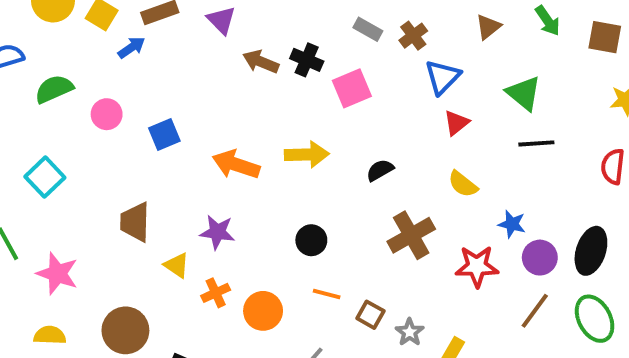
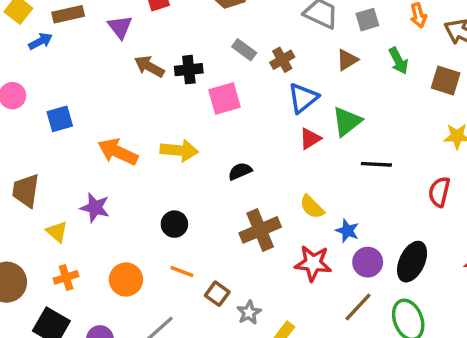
black cross: (307, 60) -> (189, 70), turned -36
green triangle: (524, 93) -> (347, 121), moved, turned 36
yellow semicircle: (463, 184) -> (312, 207), moved
orange cross: (216, 293) -> (66, 277), moved

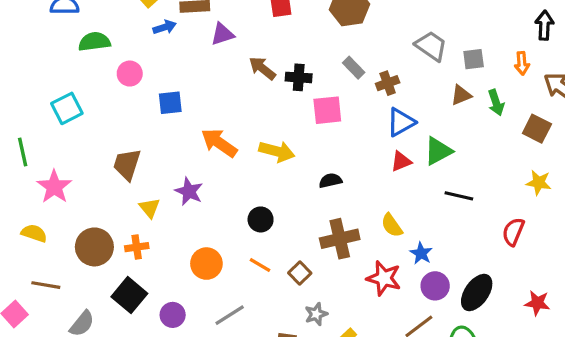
purple triangle: (120, 27) -> (222, 34), moved, turned 40
brown triangle: (347, 60) -> (461, 95), moved
orange cross: (66, 277) -> (137, 247), moved
brown square: (217, 294) -> (300, 273), moved

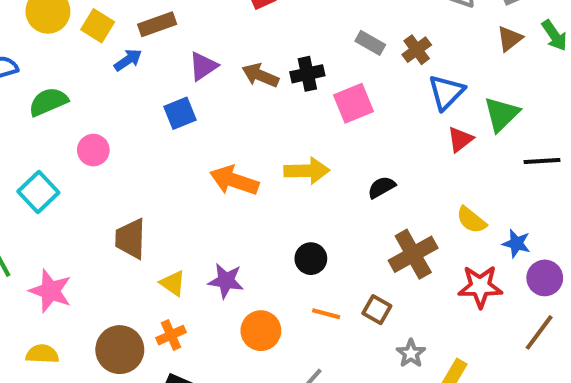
purple triangle: (222, 34) -> (203, 66), moved
pink circle: (130, 74) -> (93, 150), moved
blue square: (170, 103) -> (180, 113), moved
purple star: (189, 191) -> (226, 281), moved

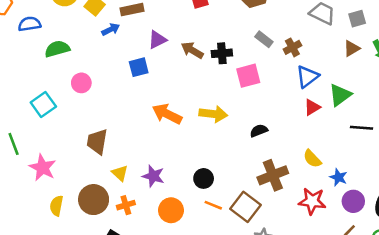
black circle: (311, 259) -> (204, 178), moved
brown square: (377, 310) -> (245, 207), size x1.6
orange cross: (171, 335) -> (126, 205), moved
brown circle: (120, 350) -> (94, 200), moved
yellow semicircle: (42, 354) -> (56, 206), moved, turned -90

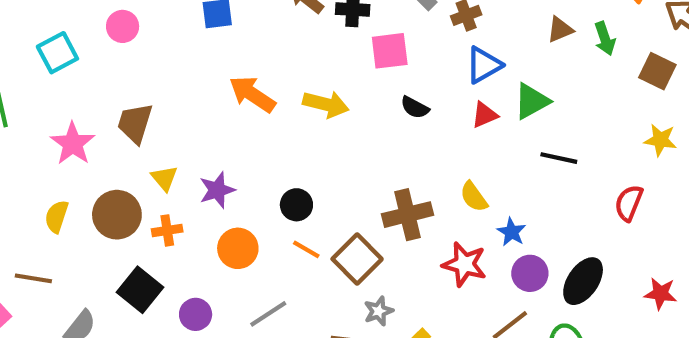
black semicircle: (259, 131) -> (415, 107), moved, turned -138
pink star: (43, 168) -> (73, 144), moved
purple star: (153, 176) -> (217, 190), turned 30

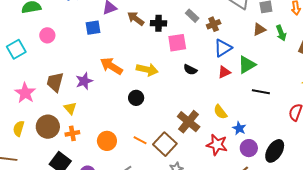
purple star: (217, 190) -> (84, 81), moved
black circle: (296, 205) -> (136, 98), moved
brown cross: (407, 215) -> (189, 122), turned -35

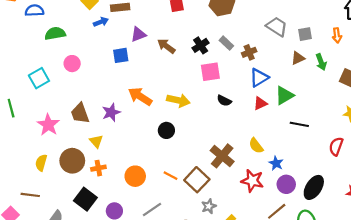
black cross: (158, 23) -> (201, 45), moved, turned -35
brown trapezoid: (55, 82) -> (80, 113), turned -35

